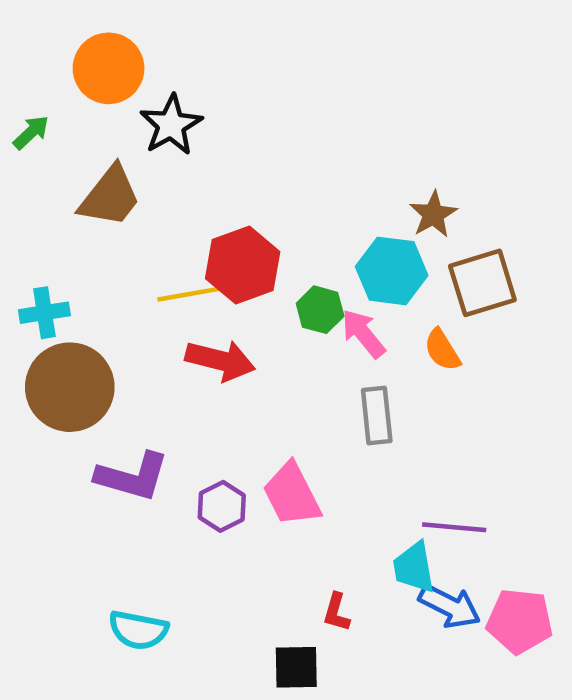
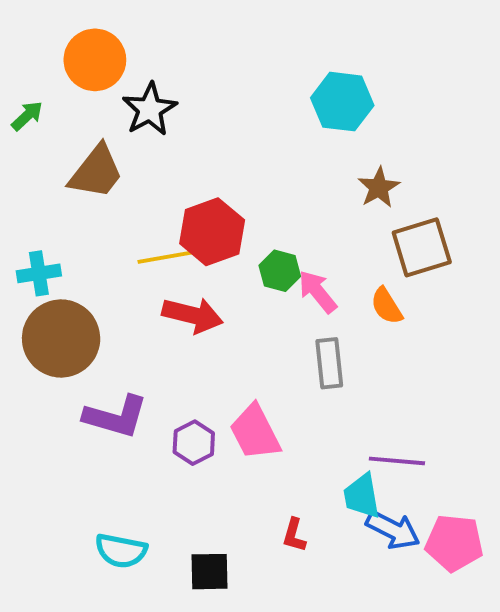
cyan hexagon: (392, 271) -> (342, 102), moved
black square: (296, 667) -> (209, 572), moved

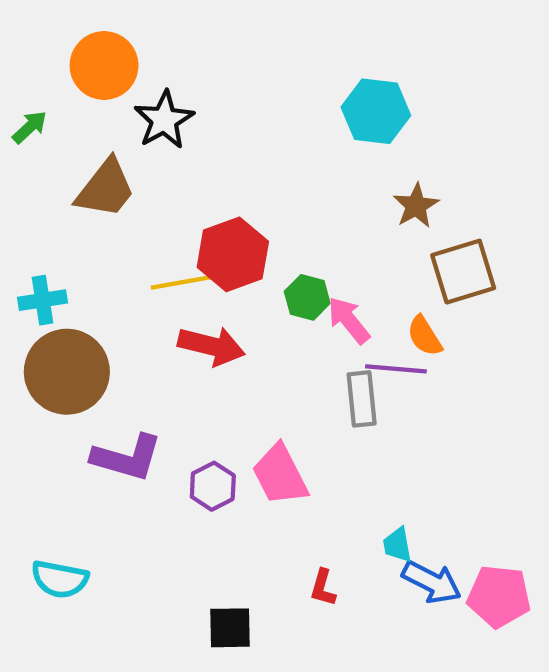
purple line: (397, 461) -> (396, 369), moved
cyan trapezoid: (362, 496) -> (397, 545), size x0.7
cyan semicircle: (121, 551) -> (60, 579), moved

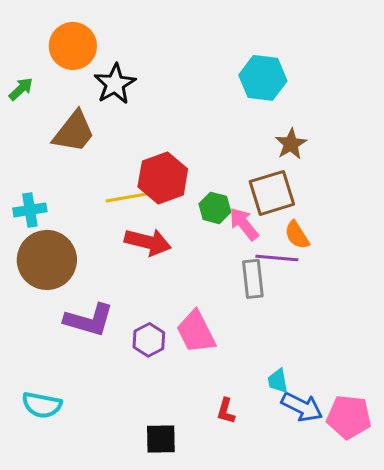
brown square: (463, 272) -> (272, 193), moved

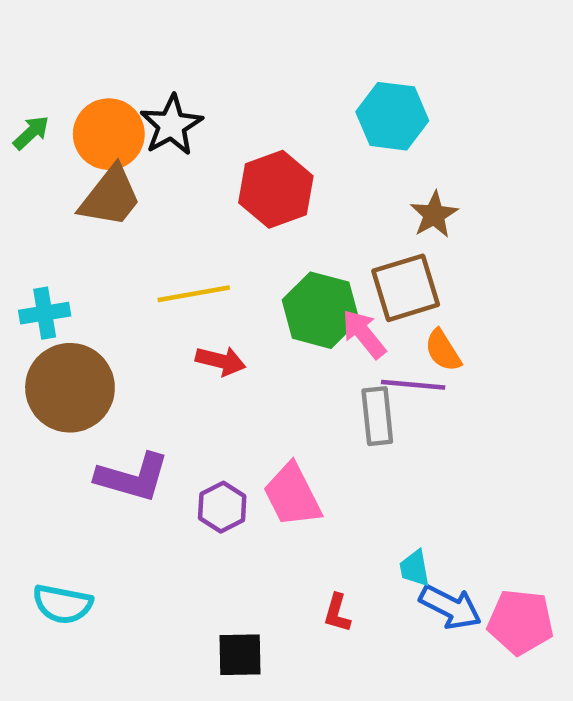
orange circle: (73, 46) -> (109, 134), moved
red hexagon: (163, 178) -> (276, 189), moved
green hexagon: (215, 208) -> (321, 310), size x1.6
red arrow: (148, 242) -> (221, 361), size x0.7

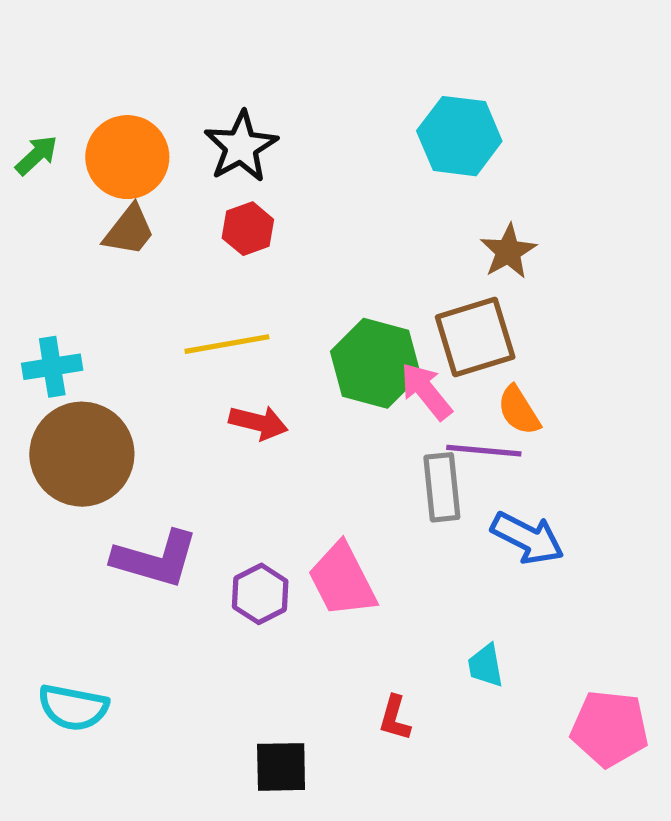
black star: (171, 125) -> (241, 147), moved
red hexagon: (276, 189) -> (248, 229), moved, size x0.6
brown trapezoid: (110, 197) -> (129, 230), size x0.7
blue arrow: (450, 607) -> (527, 538), moved

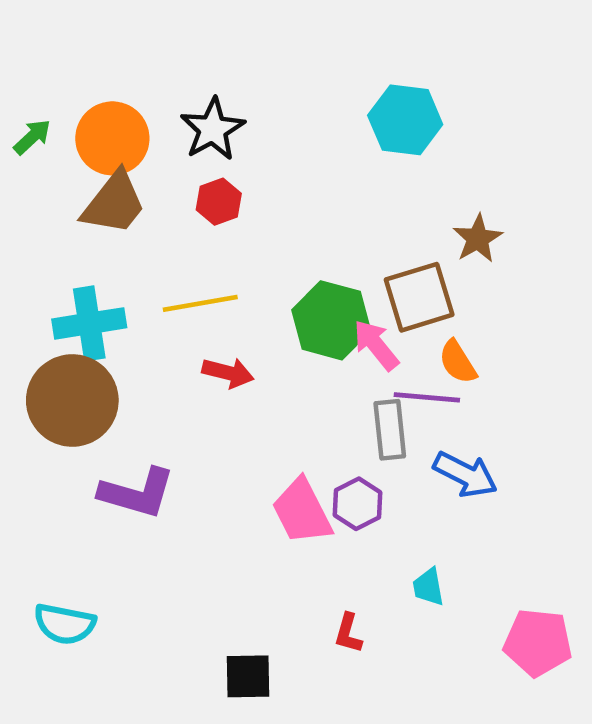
brown trapezoid: (129, 230) -> (114, 203), size x1.4
brown star: (508, 251) -> (478, 239), moved
cyan cross: (52, 367) -> (89, 323), moved, size x1.4
purple hexagon: (260, 594) -> (357, 504), moved

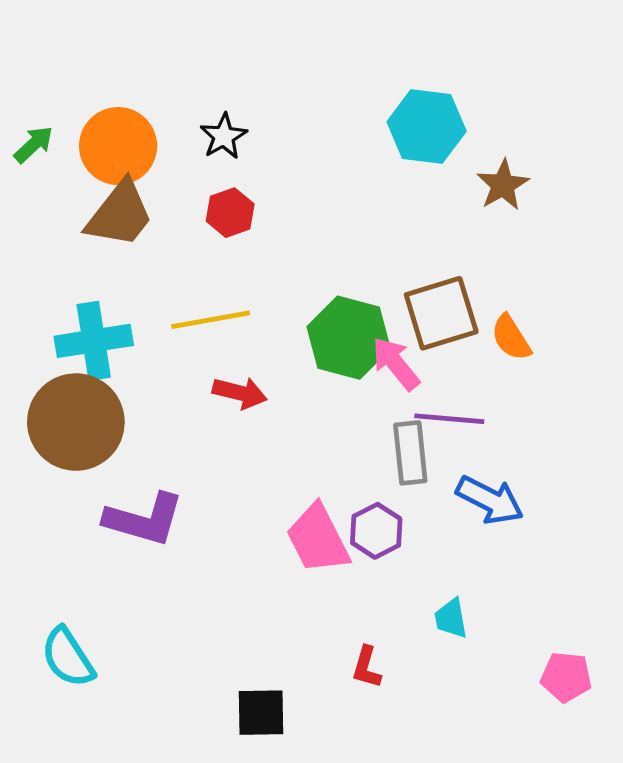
black star: (213, 129) -> (224, 136), size x0.7
brown star: (478, 239) -> (503, 185), moved
orange semicircle: (458, 362) -> (511, 338), moved
cyan semicircle: (65, 624) -> (68, 657), turned 46
pink pentagon: (538, 642) -> (566, 677), size x0.7

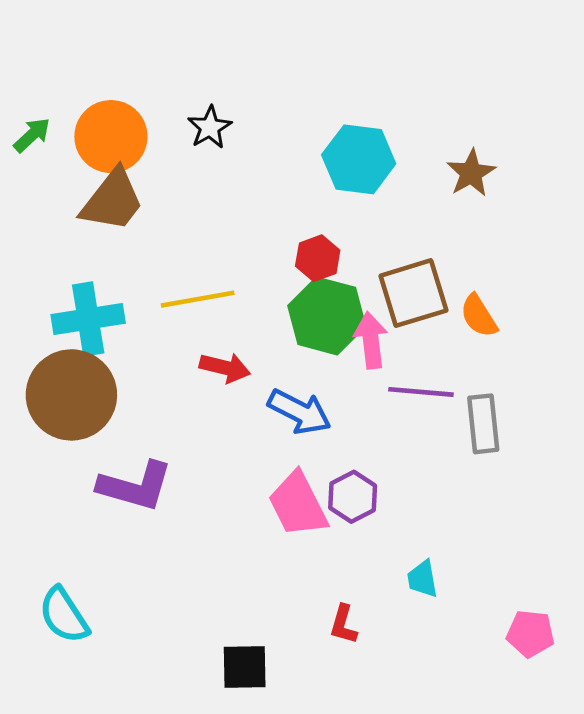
cyan hexagon: (427, 127) -> (359, 159), moved
red hexagon: (230, 213) -> (318, 258), moved
pink arrow: (396, 364) -> (371, 340), turned 32
gray rectangle: (410, 453) -> (483, 424), moved
blue arrow: (490, 500) -> (299, 412), moved

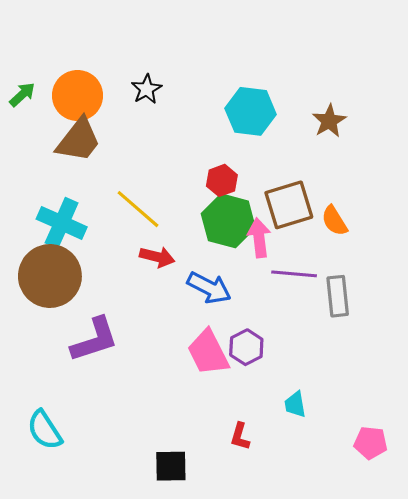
yellow line: (198, 299) -> (138, 209), turned 51
cyan cross: (88, 319) -> (62, 223), turned 33
purple L-shape: (135, 486) -> (94, 340), turned -34

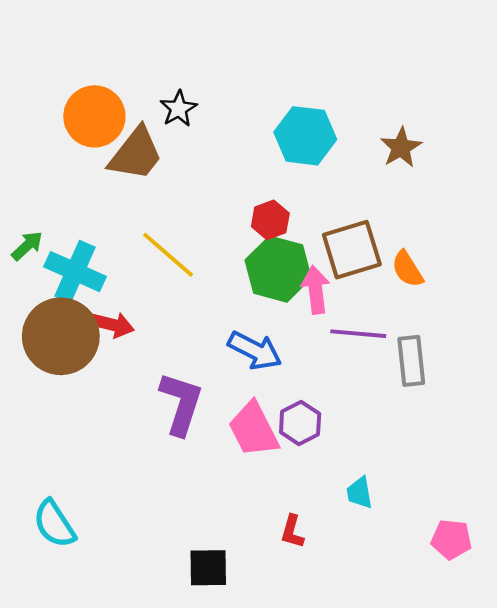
green arrow: (22, 94) -> (27, 246), moved
brown trapezoid: (79, 140) -> (136, 154), moved
red arrow: (157, 257) -> (113, 325), moved
purple L-shape: (94, 340) -> (181, 404), moved, turned -54

